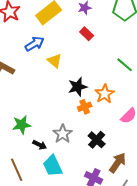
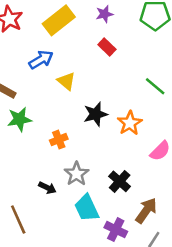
orange cross: (85, 107) -> (59, 140), moved
green star: (22, 125) -> (19, 119), moved
cyan trapezoid: (53, 166) -> (87, 208), moved

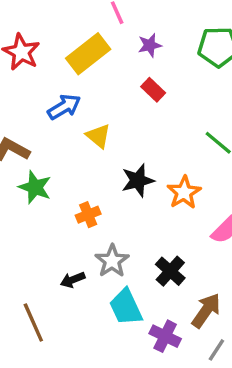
green star: (19, 119) -> (35, 187), turned 30
black arrow: (47, 188) -> (73, 280), turned 132

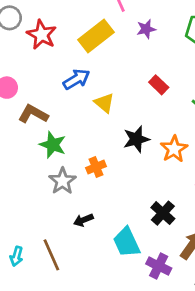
red rectangle: (153, 90) -> (159, 85), moved
gray star: (112, 261) -> (62, 181), moved

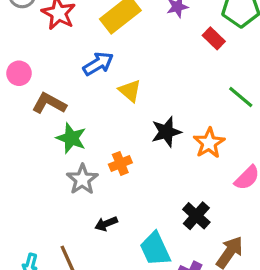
red rectangle: (159, 85) -> (214, 38), moved

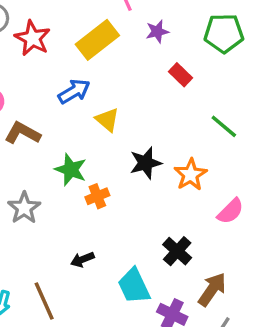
red rectangle: (214, 38) -> (181, 75), moved
green star: (71, 138) -> (71, 170), moved
gray star: (82, 179) -> (24, 208), moved

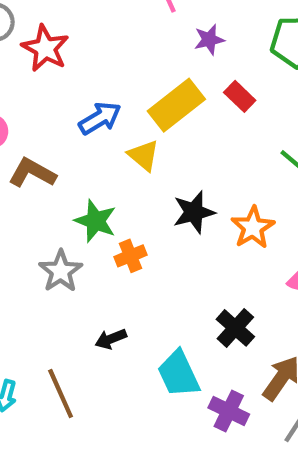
yellow rectangle: (97, 40) -> (176, 105), moved
gray star: (24, 208) -> (61, 271), moved

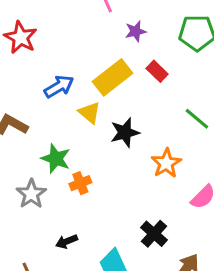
black star: (194, 212) -> (125, 133), moved

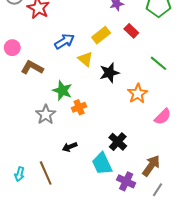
yellow rectangle: (113, 77) -> (101, 35), size x0.7
black cross: (154, 234) -> (118, 142), moved

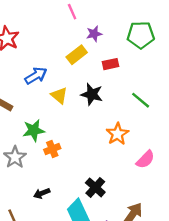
red rectangle: (131, 31) -> (110, 64), turned -56
yellow rectangle: (101, 35) -> (77, 55), moved
black star: (109, 73) -> (92, 94), moved, turned 30
green star: (62, 90) -> (34, 130), turned -30

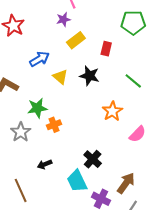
purple star: (94, 34) -> (63, 19), moved
red rectangle: (110, 64) -> (106, 49), turned -64

